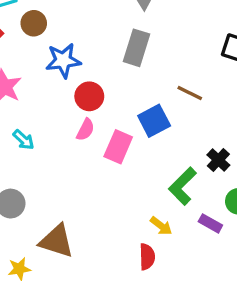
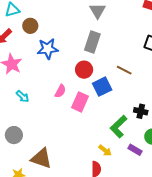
red circle: (89, 96) -> (84, 70), moved
black cross: (218, 160) -> (141, 111), turned -32

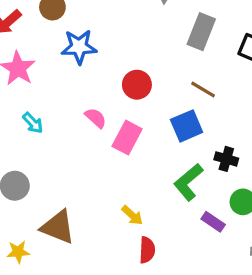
gray rectangle: (92, 42) -> (201, 32), moved
blue square: (102, 87) -> (187, 126), moved
pink semicircle: (60, 91) -> (96, 118), turned -80
yellow arrow: (105, 150) -> (132, 215), moved

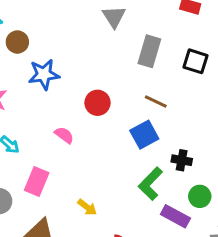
pink rectangle: (127, 138) -> (37, 181), moved
yellow arrow: (132, 215) -> (87, 207), moved
purple rectangle: (213, 222) -> (175, 216), size x1.4

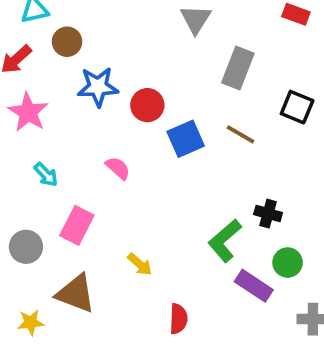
black square: (195, 61) -> (297, 107), moved
red circle: (98, 103) -> (147, 105), moved
blue square: (144, 135) -> (186, 139), moved

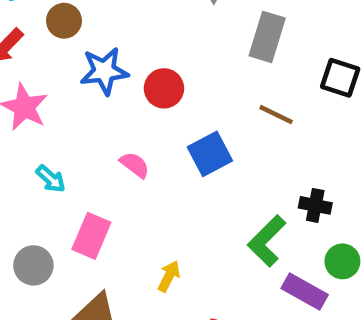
blue square: (186, 139) -> (210, 154), moved
yellow arrow: (140, 264) -> (169, 276), turned -100

